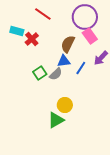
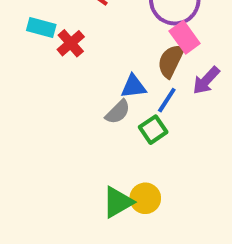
brown semicircle: (68, 44) -> (171, 61), moved
green square: (40, 73) -> (153, 130), moved
yellow circle: (65, 105) -> (145, 198), moved

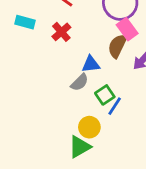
red cross: (71, 43) -> (61, 32), moved
blue line: (167, 100) -> (115, 106), moved
yellow circle: (145, 198) -> (89, 127), moved

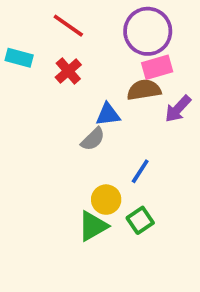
pink rectangle: (127, 29) -> (157, 67), turned -70
brown semicircle: (117, 46) -> (144, 90), turned 55
green square: (105, 95) -> (140, 220), moved

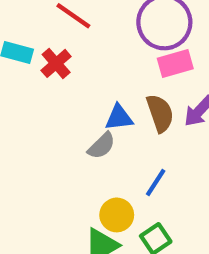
red cross: (68, 71) -> (56, 63), moved
brown semicircle: (144, 90) -> (160, 113), moved, turned 80

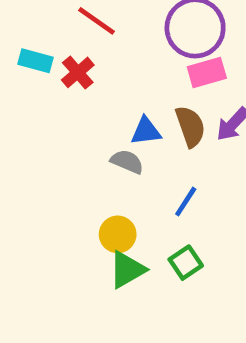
gray semicircle: (102, 146) -> (127, 162), turned -112
yellow circle: (117, 215) -> (118, 234), moved

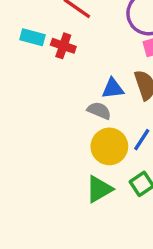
red cross: (78, 72) -> (63, 46), turned -30
yellow circle: (118, 234) -> (109, 146), moved, size x1.4

